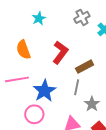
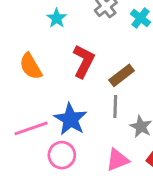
cyan star: (39, 18) -> (57, 18), moved
pink line: (17, 79) -> (31, 128), moved

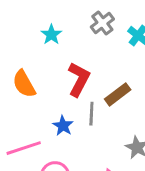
gray line: (115, 107) -> (91, 114), moved
blue star: (70, 119) -> (63, 126), moved, size x0.6

